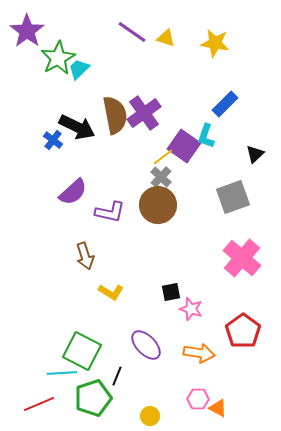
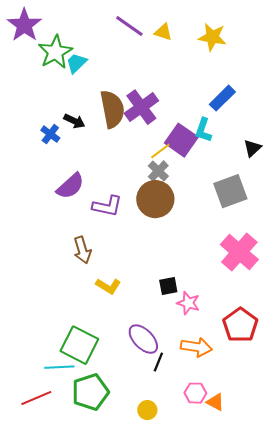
black arrow: (77, 127) -> (74, 121), size x0.6
black line: (117, 376) -> (158, 362), moved

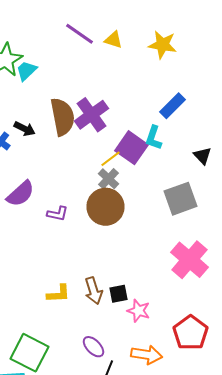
black triangle: (252, 148) -> (202, 156), turned -30
purple L-shape: (107, 206) -> (58, 214), size x0.7
brown arrow: (82, 250) -> (94, 291), moved
yellow L-shape: (108, 286) -> (58, 294), turned -35
purple ellipse: (143, 339) -> (94, 347), size x0.7

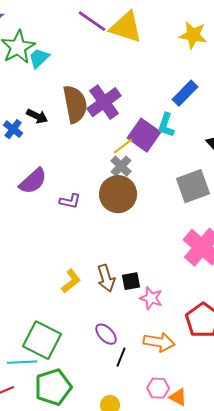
yellow triangle: (114, 40) -> (126, 27), size x1.8
yellow star: (162, 45) -> (193, 35), moved
yellow L-shape: (58, 294) -> (71, 281), turned -35

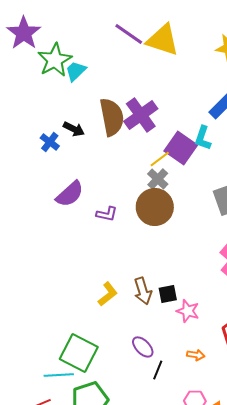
orange arrow: (159, 342) -> (196, 355), size x0.6

